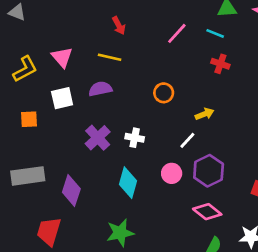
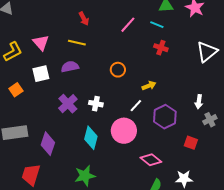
orange square: (29, 119) -> (16, 90), turned -32
purple hexagon: (209, 171) -> (165, 117), moved
pink circle: (172, 173) -> (124, 131), size x1.6

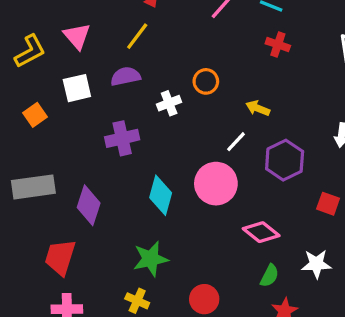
yellow line: (77, 43) -> (137, 36), turned -66
yellow arrow: (149, 86) -> (258, 108), turned -136
purple cross: (68, 104) -> (122, 138), turned 30
white cross: (96, 104) -> (169, 103), moved, turned -32

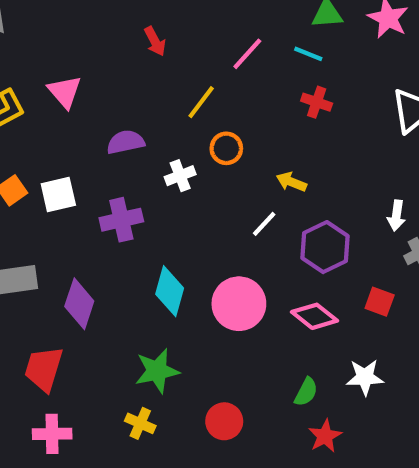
yellow line: (137, 36) -> (201, 102), moved
white square: (77, 88) -> (58, 195), moved
pink circle: (216, 184) -> (239, 304), moved
pink diamond: (261, 232) -> (315, 316), moved

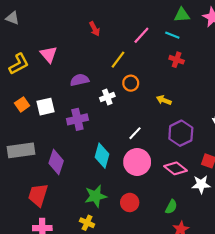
white line: (264, 224) -> (135, 133), moved
white star: (365, 377) -> (201, 184), moved
red circle: (224, 421) -> (130, 202), moved

